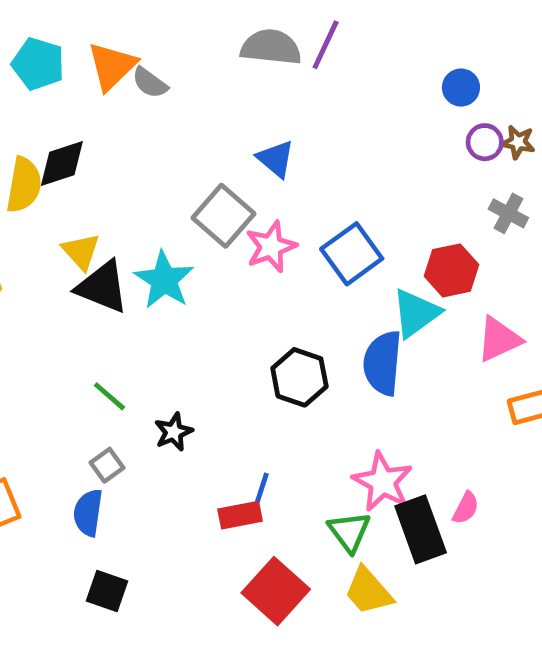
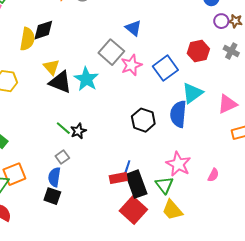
red hexagon: (451, 270) -> (198, 51), moved
black star: (174, 432) -> (78, 131), moved
black rectangle: (421, 529) -> (136, 184), moved
black square: (107, 591) -> (52, 196), moved

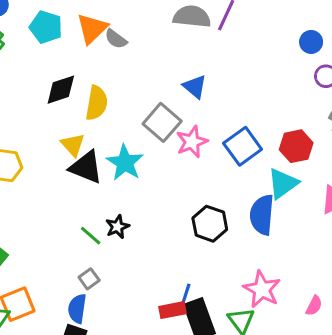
yellow semicircle: (27, 39) -> (97, 103), moved
red hexagon: (198, 51) -> (296, 146), moved
black star: (78, 131) -> (117, 227), moved

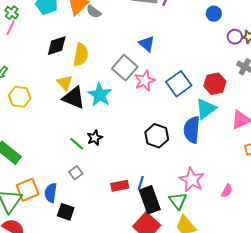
blue circle: (311, 42) -> (214, 14), moved
blue semicircle: (77, 309) -> (51, 193), moved
red rectangle: (173, 310) -> (120, 186), moved

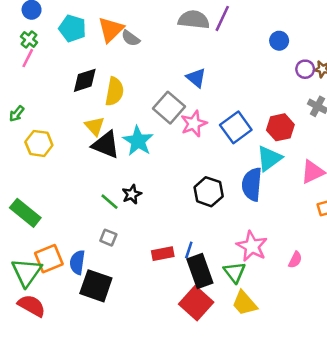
gray square: (76, 173) -> (108, 238), turned -32
black square: (66, 212) -> (96, 286), size x1.5

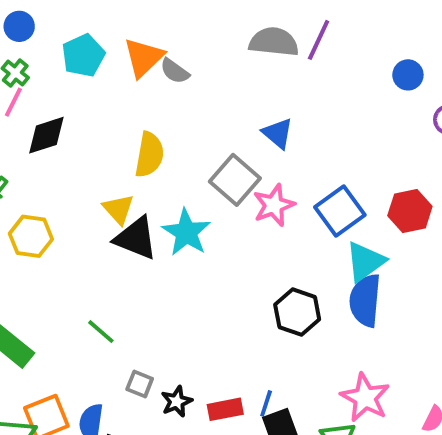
cyan pentagon: (72, 28) -> (83, 55), turned 30
black diamond: (85, 80) -> (46, 135), moved
cyan triangle: (269, 158) -> (365, 262), moved
black star: (132, 194) -> (177, 402), moved
green line: (110, 202) -> (101, 332), moved

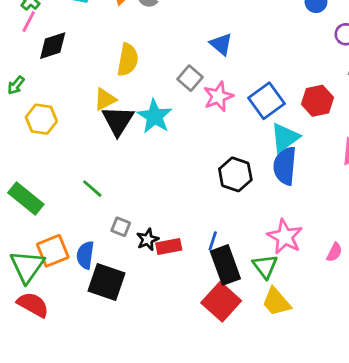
gray square: (235, 180) -> (190, 78), size x0.7
yellow triangle: (118, 209) -> (105, 99), turned 45
black triangle: (136, 238) -> (118, 121), turned 40
red rectangle: (225, 409) -> (169, 247), moved

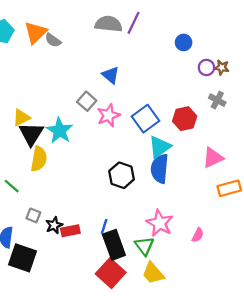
yellow semicircle: (128, 60) -> (39, 159), moved

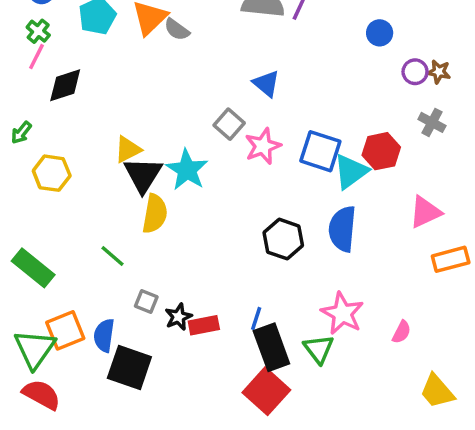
blue square: (145, 119) -> (320, 151), turned -36
cyan triangle: (160, 147) -> (351, 171), moved
yellow trapezoid: (153, 273) -> (437, 391), moved

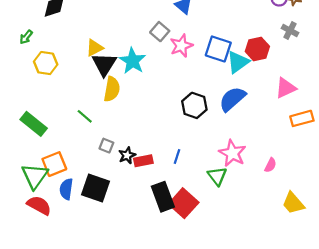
blue semicircle: (342, 229) -> (232, 99), turned 44
blue semicircle: (104, 335) -> (66, 189), moved
black rectangle: (271, 347) -> (163, 197), moved

